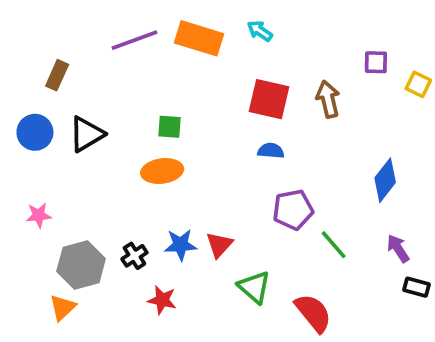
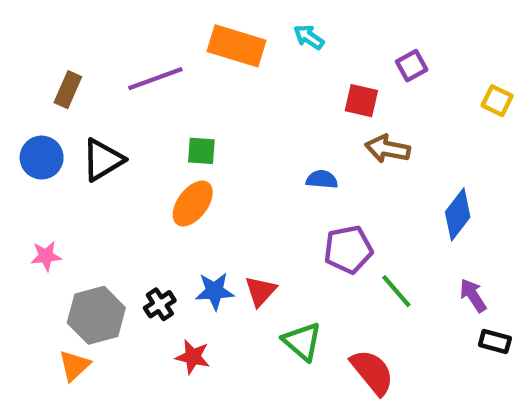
purple line: (134, 40) -> (155, 79), moved
purple square: (376, 62) -> (412, 66), moved, turned -30
red square: (269, 99) -> (361, 101), moved, size x0.7
brown arrow: (328, 99) -> (388, 149), moved, turned -66
orange ellipse: (162, 171) -> (193, 204), turned -45

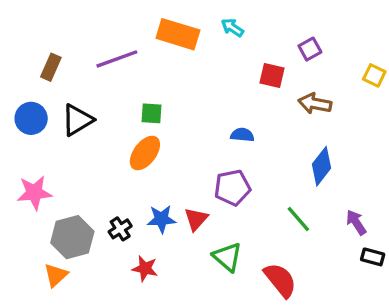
brown arrow: (388, 149) -> (315, 104), moved
blue diamond: (458, 214) -> (321, 166), moved
purple pentagon: (348, 249) -> (232, 188), moved
pink star: (46, 256) -> (34, 193), size x1.5

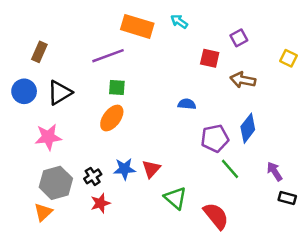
purple line: (117, 59) -> (108, 56), moved
purple pentagon: (232, 188) -> (215, 138), moved
pink star: (34, 193) -> (48, 137), moved
red star: (145, 268) -> (100, 203), moved, turned -30

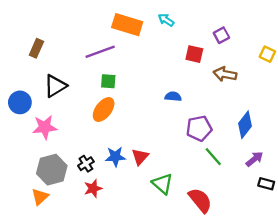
blue circle: (24, 91) -> (20, 102), moved
blue diamond: (248, 128) -> (245, 125), moved
purple arrow: (275, 171) -> (254, 159), turned 84

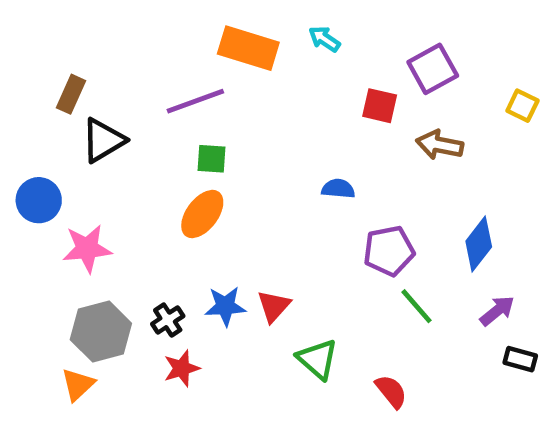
purple square: (221, 35) -> (433, 69), size x1.5
black triangle: (55, 86) -> (103, 140), moved
red semicircle: (200, 200) -> (391, 391), size x0.7

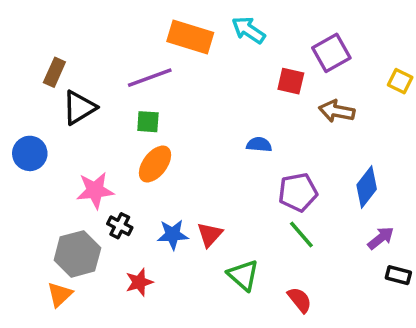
cyan arrow: (324, 39) -> (248, 30), size x1.4
green square: (211, 159) -> (148, 122), moved
pink star: (87, 249) -> (95, 190), moved
green line: (417, 306) -> (301, 235), moved
black cross: (168, 320) -> (120, 226), moved, turned -30

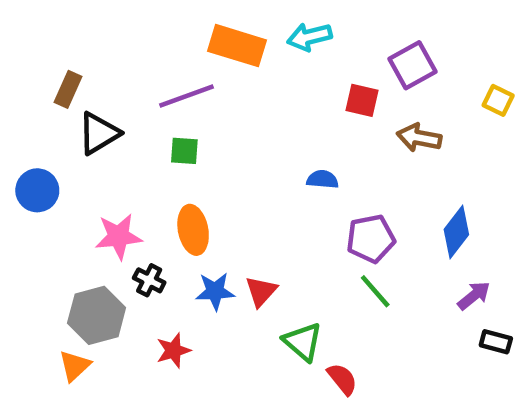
cyan arrow: (248, 30) -> (309, 37), turned -48
orange ellipse: (155, 164) -> (193, 230), moved, turned -48
red semicircle: (300, 300) -> (342, 379), moved

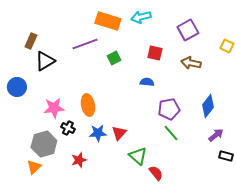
red square: (362, 100) -> (155, 53), moved
green square: (184, 151) -> (114, 58), moved, turned -32

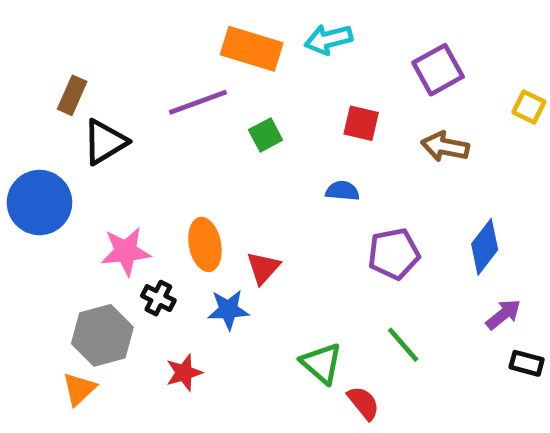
blue circle: (17, 87) -> (39, 203), size x1.4
red triangle: (119, 133) -> (263, 268), moved
green line: (171, 133) -> (403, 345), moved

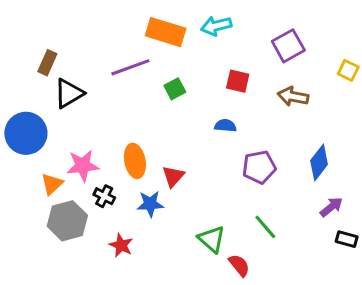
red star: (184, 373) -> (121, 245), turned -30
orange triangle: (79, 389) -> (52, 184), moved

